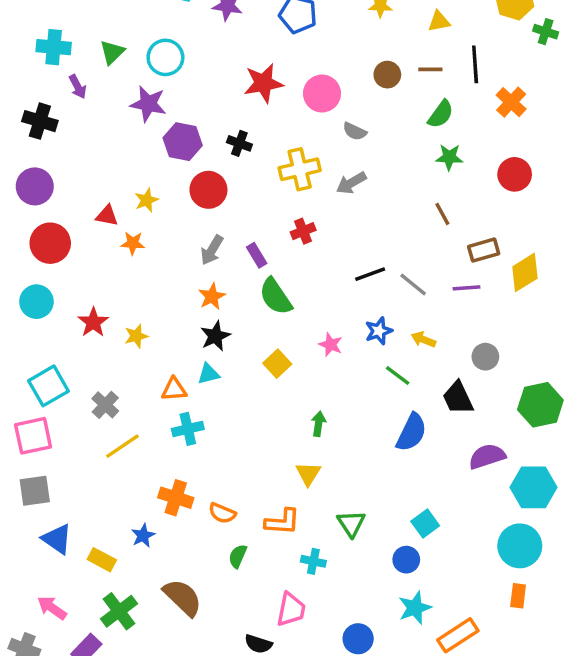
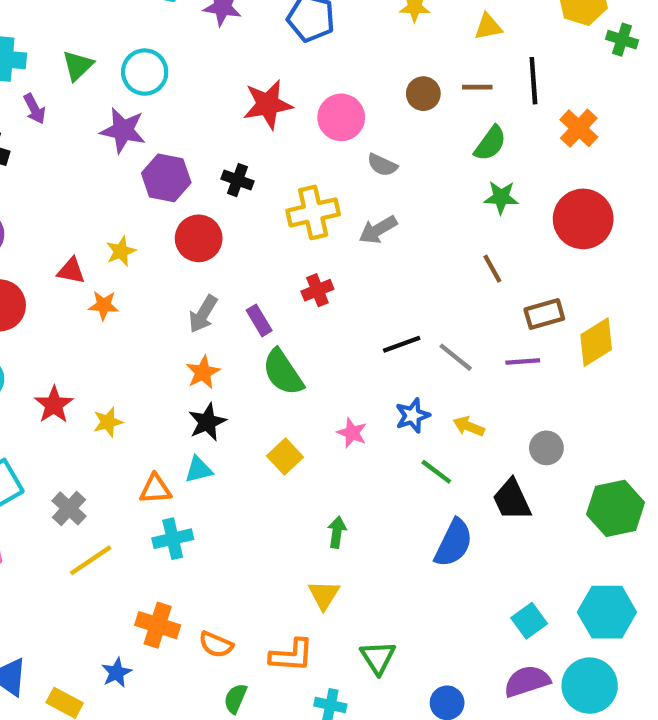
red circle: (515, 174) -> (583, 219), size x1.4
purple semicircle: (487, 456) -> (527, 681), moved
cyan square: (425, 524) -> (529, 621), moved

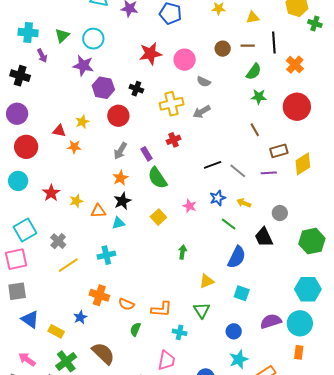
orange triangle: (155, 489) -> (98, 211), moved
yellow triangle: (324, 595) -> (207, 281), moved, turned 35
cyan square: (529, 621) -> (242, 293), moved, turned -35

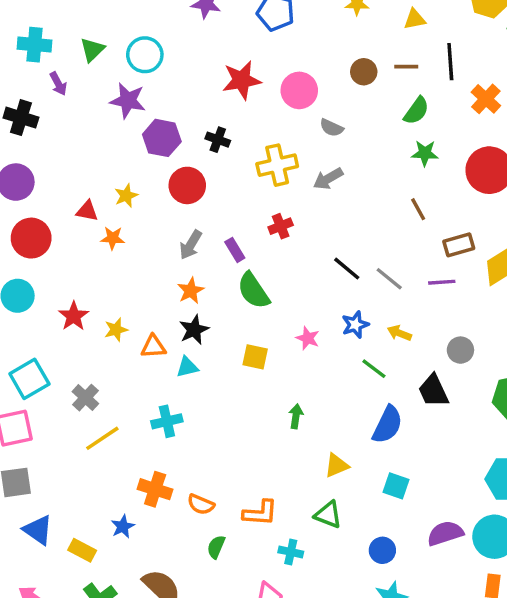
black line: (213, 165) -> (347, 269), turned 60
yellow square: (158, 217) -> (255, 357), turned -35
green triangle: (202, 310) -> (328, 515), turned -36

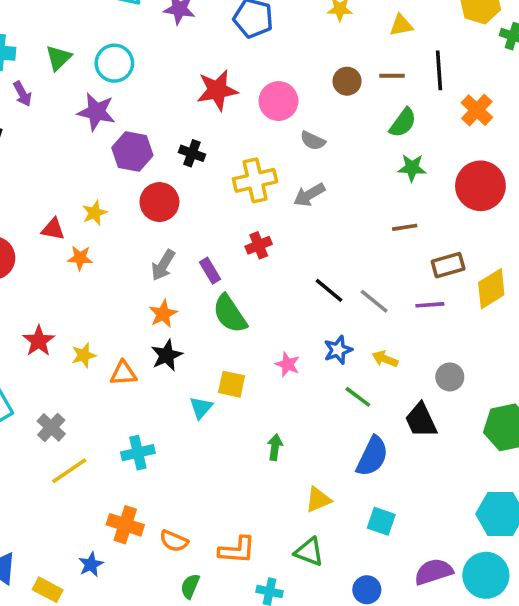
brown line: (418, 209) -> (405, 227), turned -70
cyan triangle: (187, 367) -> (201, 408), moved, turned -35

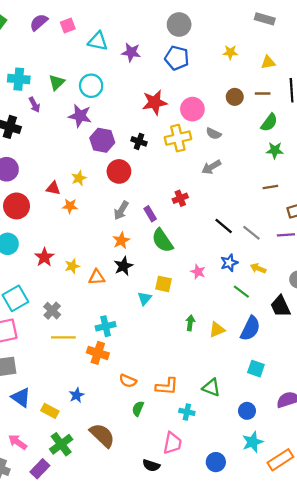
yellow cross: (255, 180) -> (178, 138), moved
yellow line: (69, 471) -> (63, 337), turned 35
yellow triangle: (318, 500) -> (217, 330), moved
orange cross: (125, 525) -> (98, 353), moved

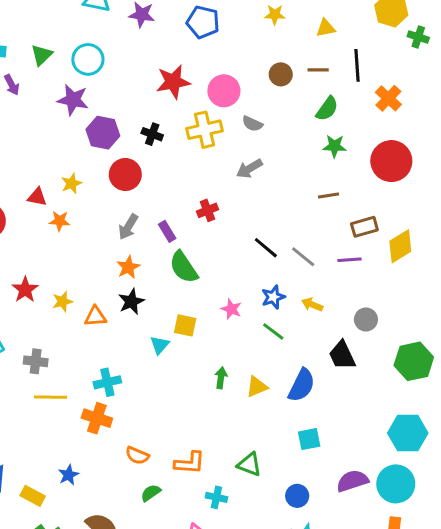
green line: (241, 292) -> (273, 331), moved
gray cross: (52, 311) -> (36, 361), turned -36
cyan square: (256, 369) -> (309, 439), turned -30
green semicircle: (138, 409) -> (151, 493), turned 32

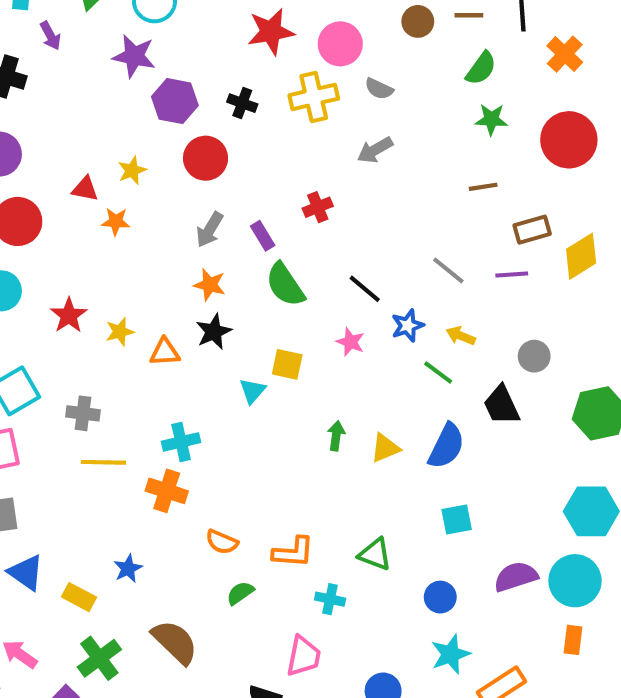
black line: (266, 248) -> (365, 289), moved
orange star: (128, 267) -> (210, 285), turned -30
green line: (273, 331) -> (438, 373), moved

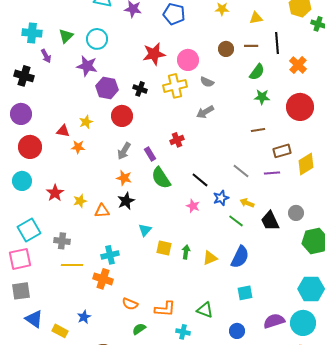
gray circle: (534, 356) -> (296, 213), moved
yellow square: (287, 364) -> (164, 248), moved
black trapezoid: (502, 405) -> (270, 221), moved

